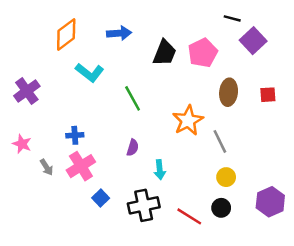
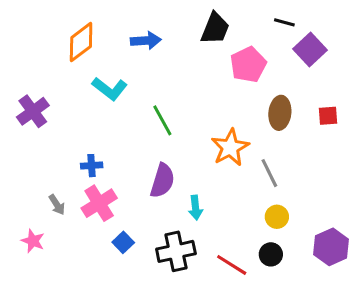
black trapezoid: (165, 53) -> (215, 28), moved
pink star: (22, 144) -> (33, 241), moved
purple semicircle: (133, 148) -> (162, 181), size x1.6

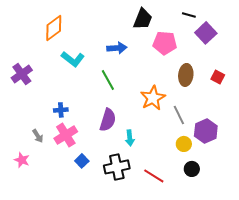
blue arrow: (146, 41) -> (117, 48), moved
pink pentagon: (248, 65) -> (165, 43), turned 30
red square: (328, 116) -> (218, 77), turned 32
purple hexagon: (331, 247) -> (206, 131), moved
black circle: (271, 254) -> (192, 169), moved

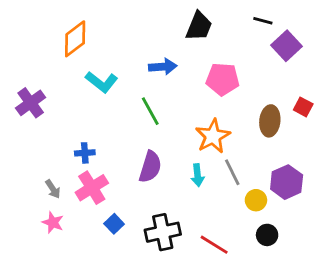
pink pentagon: (165, 43) -> (223, 79), moved
brown ellipse: (186, 75) -> (270, 121), moved
gray line: (179, 115) -> (232, 172), moved
cyan arrow: (130, 138) -> (198, 175), moved
pink star: (22, 160) -> (53, 222), moved

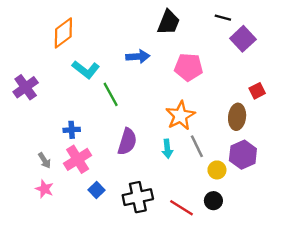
red square: (303, 107) -> (257, 91), turned 35
green line: (150, 111) -> (111, 94), moved
brown ellipse: (270, 121) -> (237, 117), moved
black circle: (267, 235) -> (213, 201), moved

